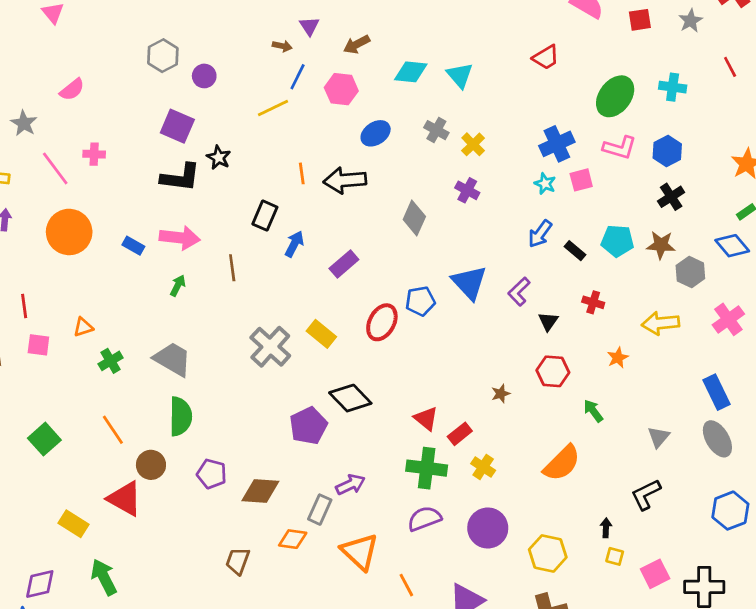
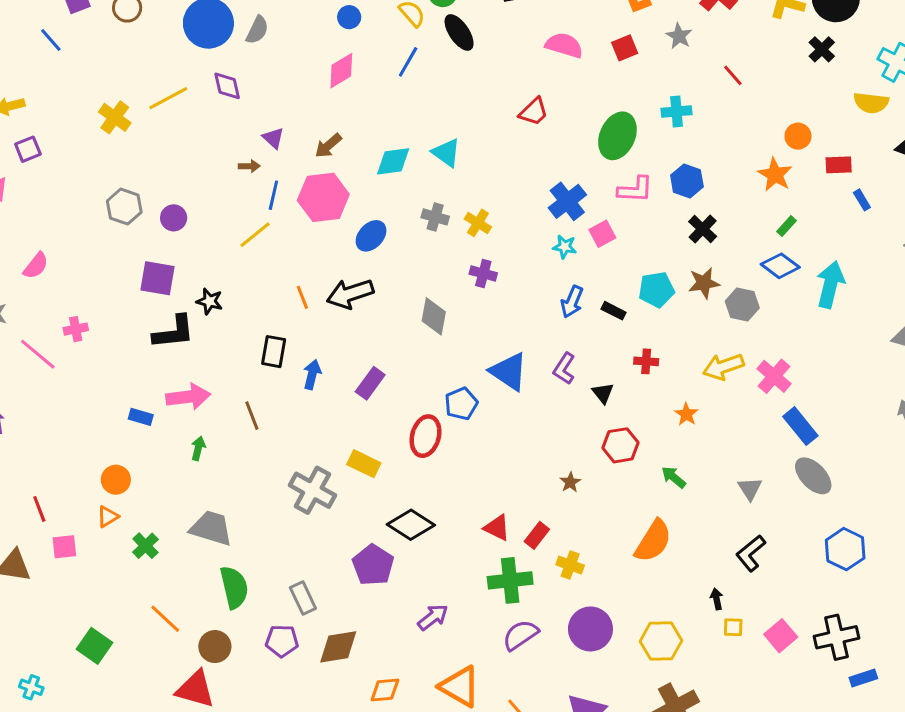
pink hexagon: (341, 89) -> (323, 197), size x1.4
orange circle: (69, 232) -> (116, 480), moved, size x0.6
pink cross: (728, 319) -> (774, 376), moved
gray rectangle: (320, 510) -> (303, 598), moved, turned -36

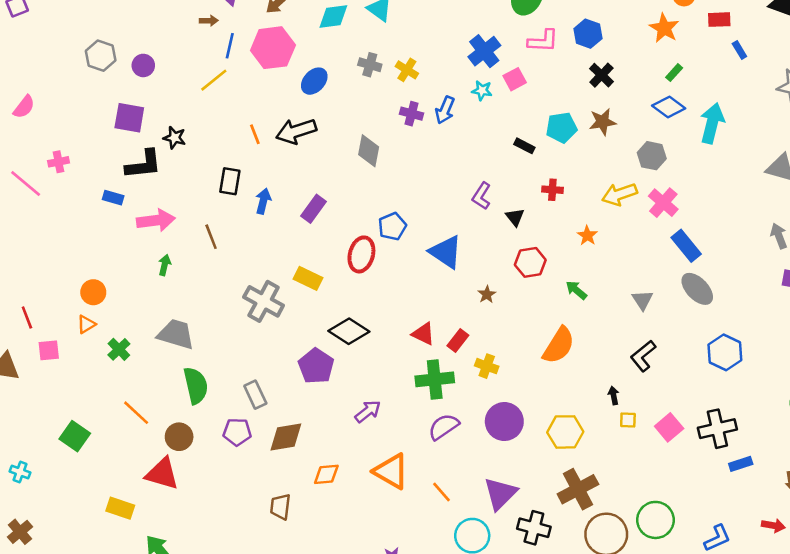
blue arrow: (572, 302) -> (445, 110), moved
gray hexagon: (742, 304) -> (652, 156), moved
blue triangle: (509, 372) -> (446, 252), moved
blue rectangle: (141, 417) -> (113, 198), moved

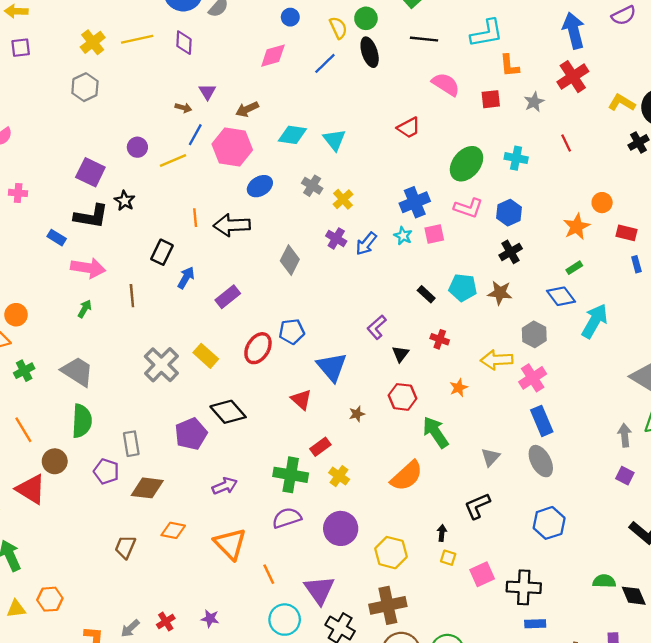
gray hexagon: (101, 56) -> (85, 87), moved
purple circle: (143, 65) -> (137, 147), moved
green arrow: (576, 290) -> (436, 432), size x1.6
red triangle: (423, 334) -> (301, 400), moved
purple triangle: (500, 494) -> (319, 590), turned -36

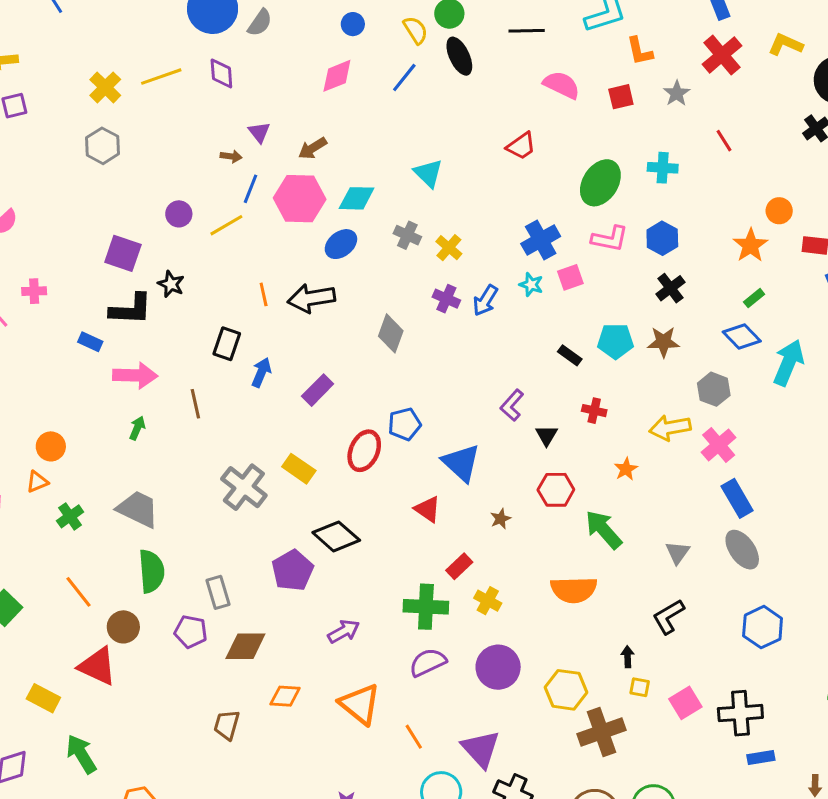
yellow L-shape: (622, 103) -> (785, 44), moved
cyan diamond: (292, 135) -> (357, 198), moved
orange semicircle: (407, 476) -> (574, 590), turned 48
brown cross: (388, 605) -> (602, 732), moved

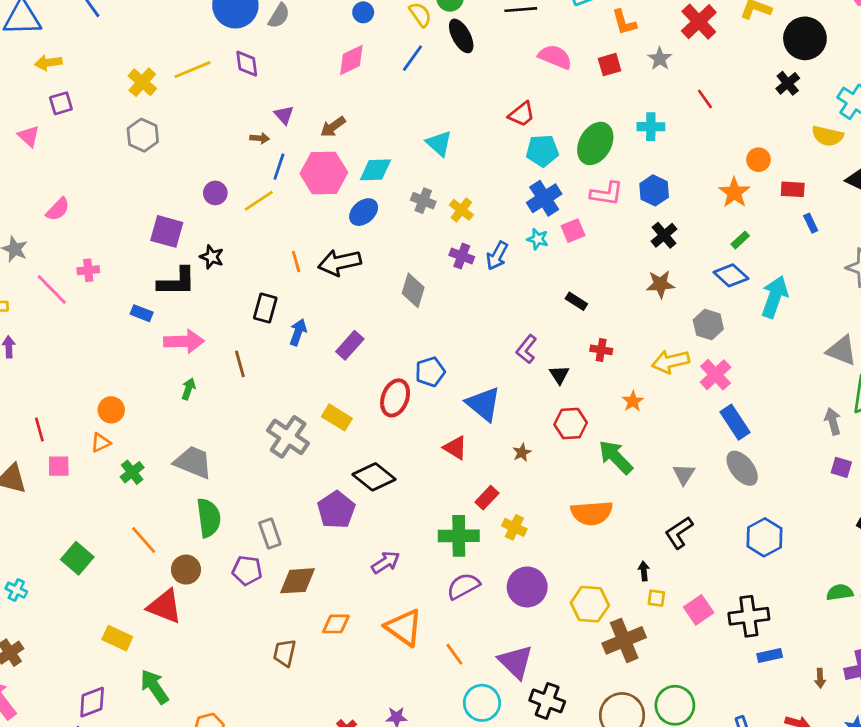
cyan pentagon: (615, 341) -> (542, 151), moved

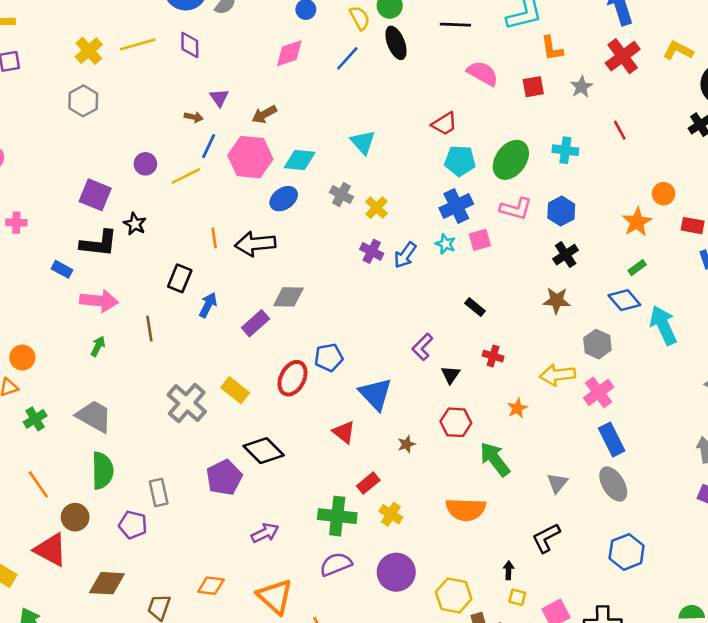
gray diamond: (413, 290) -> (288, 297), moved, turned 68
cyan arrow: (775, 297) -> (663, 325), turned -51
brown diamond: (297, 581) -> (107, 583), moved

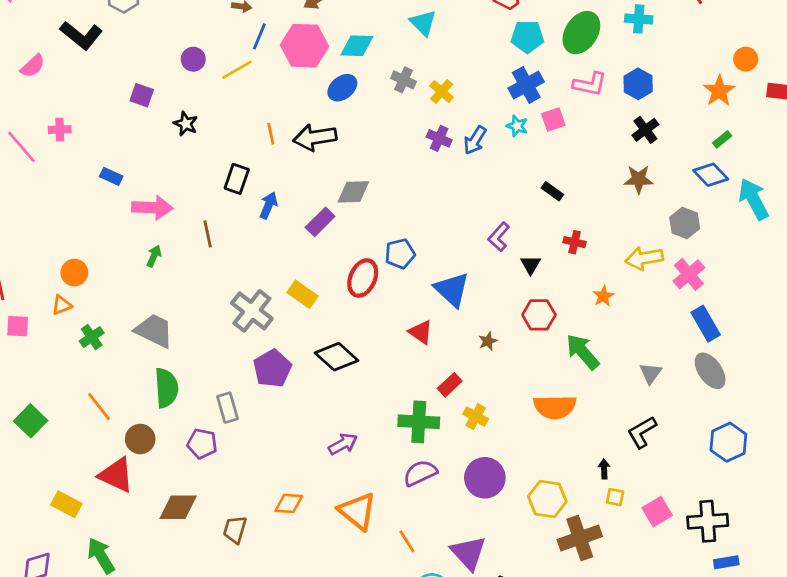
purple square: (95, 195) -> (142, 95), size x0.7
black L-shape: (99, 243) -> (81, 35), moved, turned 36
purple pentagon: (224, 478) -> (272, 369), moved

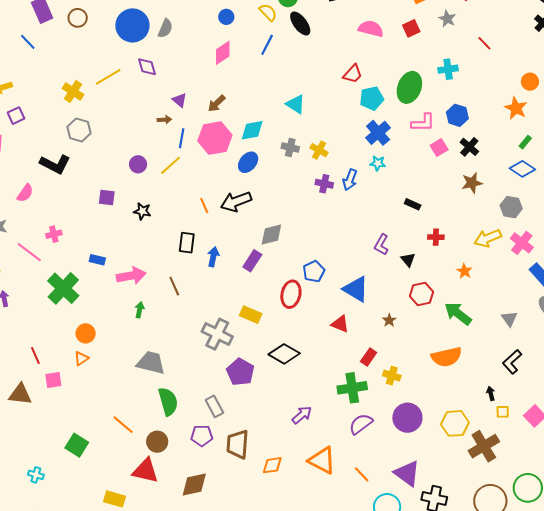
pink square: (553, 119) -> (439, 148), moved
green cross: (92, 337) -> (63, 288), moved, size x1.8
brown trapezoid: (235, 530) -> (238, 444), moved, size x1.4

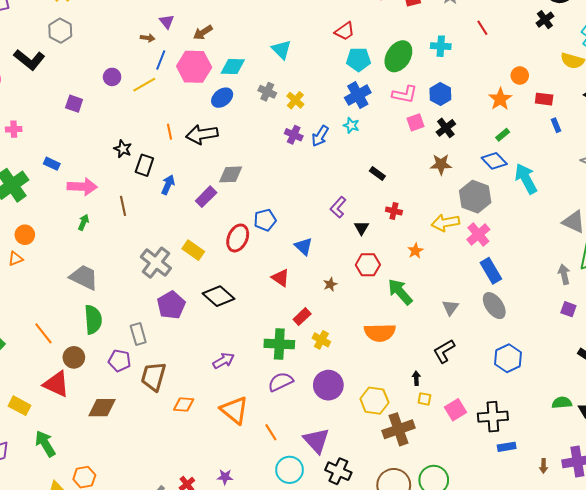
gray hexagon: (511, 207) -> (475, 197), size x1.4
black star: (142, 211) -> (123, 149), moved
blue triangle: (356, 289) -> (304, 246), size x0.7

